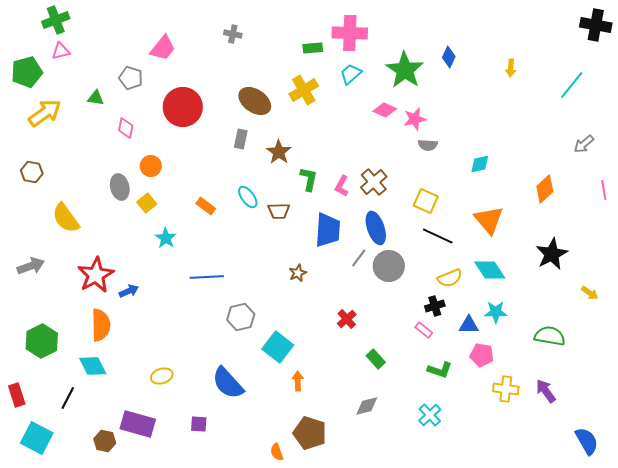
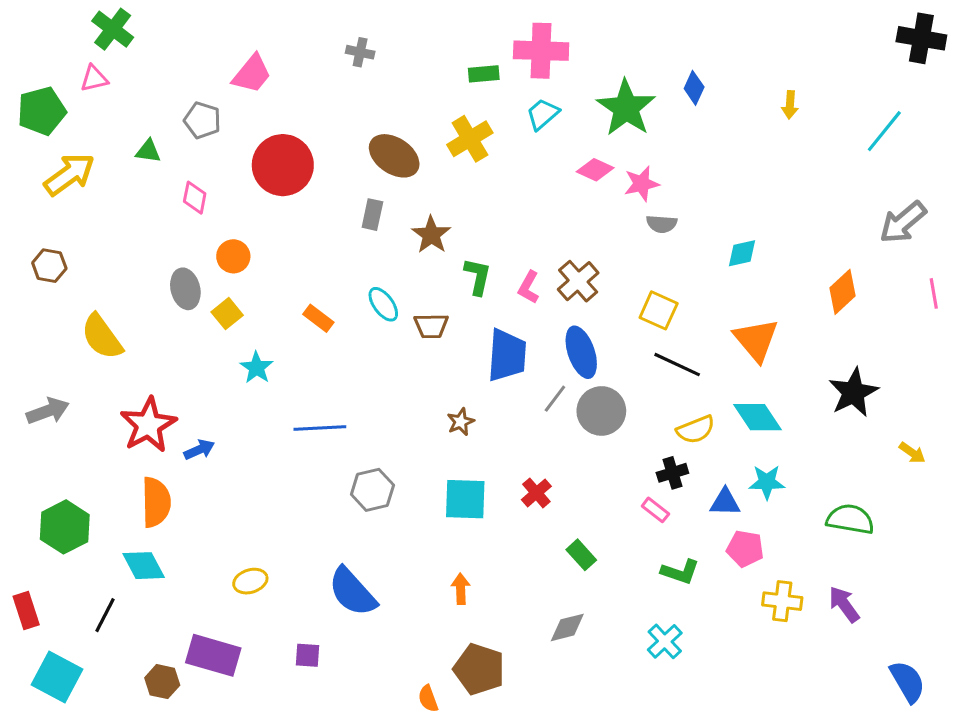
green cross: (56, 20) -> (113, 29), moved, turned -32
gray arrow: (584, 144) -> (903, 222), size x1.5
cyan square: (278, 347) -> (465, 499), moved, turned -36

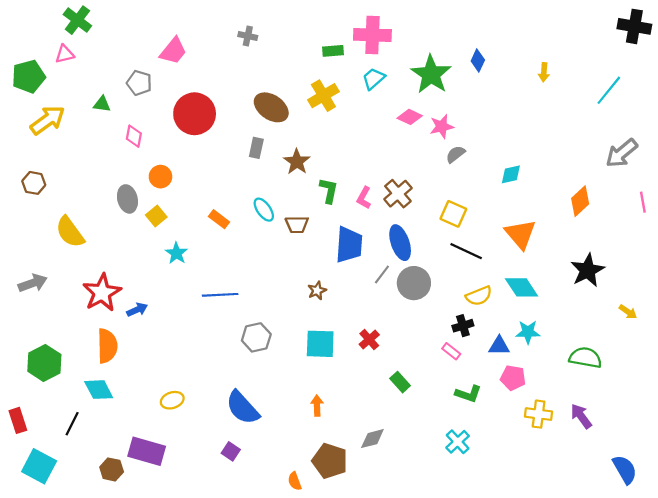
gray semicircle: (662, 224) -> (455, 154), turned 138
gray diamond: (567, 627) -> (372, 439), moved
purple square: (308, 655) -> (231, 451), moved, turned 30

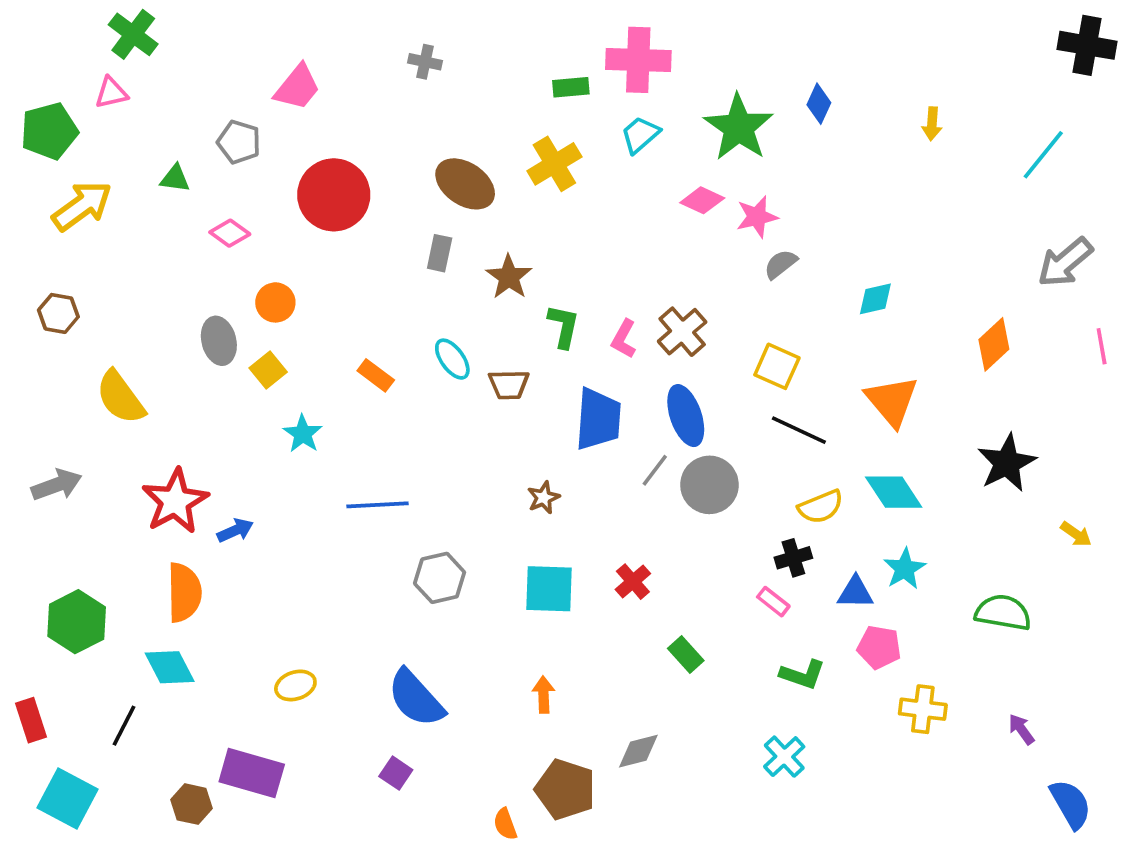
pink diamond: (134, 136) -> (230, 233), turned -65
cyan star: (528, 332) -> (905, 569), turned -30
purple arrow: (581, 416) -> (1021, 729), moved, size x0.7

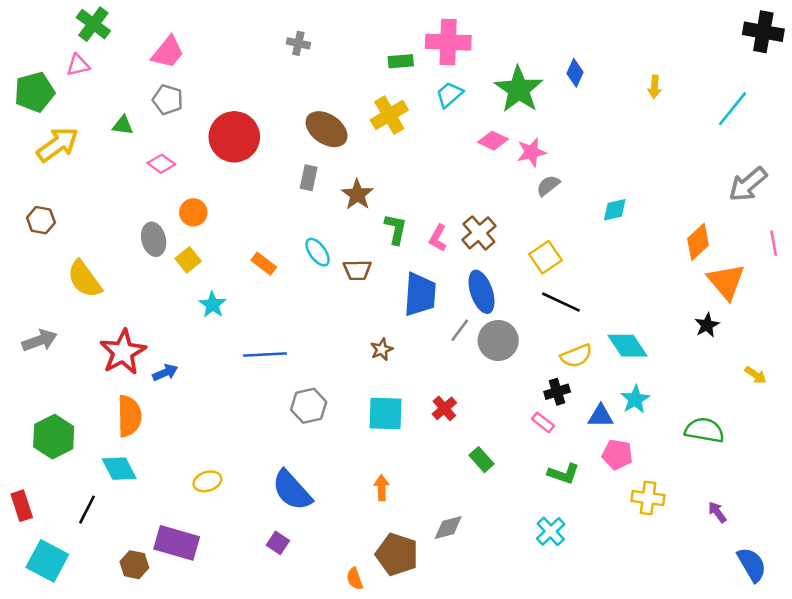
pink trapezoid: (297, 87) -> (168, 52), moved
yellow square: (777, 366) -> (546, 257), turned 32
orange triangle: (892, 401) -> (726, 282), moved
black star: (1007, 463) -> (707, 325), size x0.6

